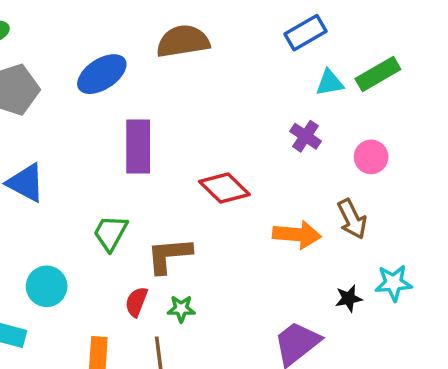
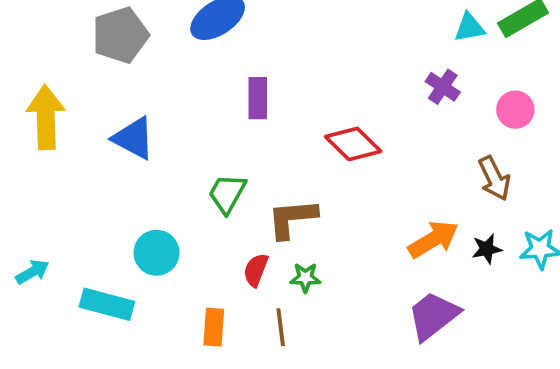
purple rectangle: (138, 147) -> (258, 98), size x0.7
orange arrow: (297, 235) -> (433, 239), moved, turned -36
black star: (349, 298) -> (487, 249), moved

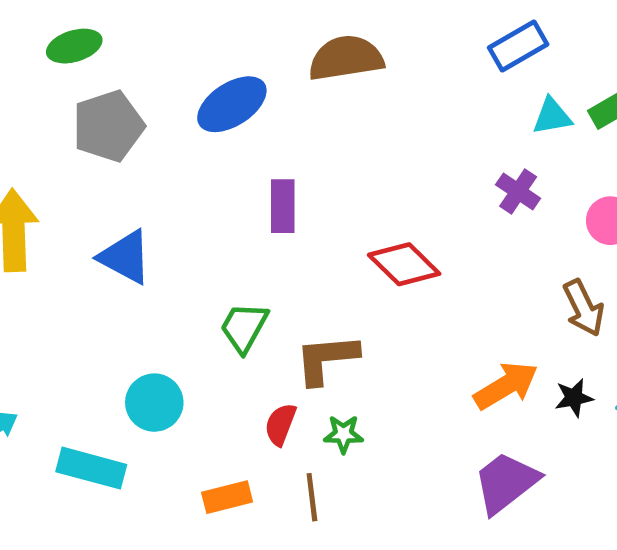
orange rectangle: (214, 327) -> (227, 497), turned 72

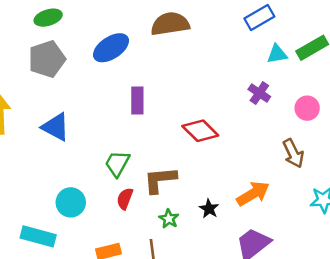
green ellipse: (74, 46) -> (48, 18), moved
black star: (574, 398) -> (209, 209), moved, turned -30
red semicircle: (280, 424) -> (125, 199), moved
green star: (343, 434) -> (169, 219), turned 30

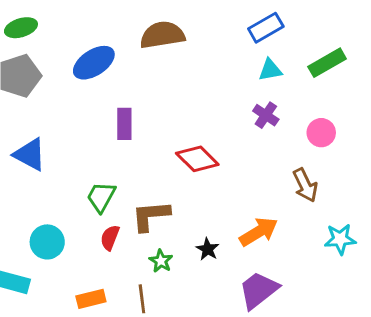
cyan triangle: (277, 54) -> (270, 70), moved

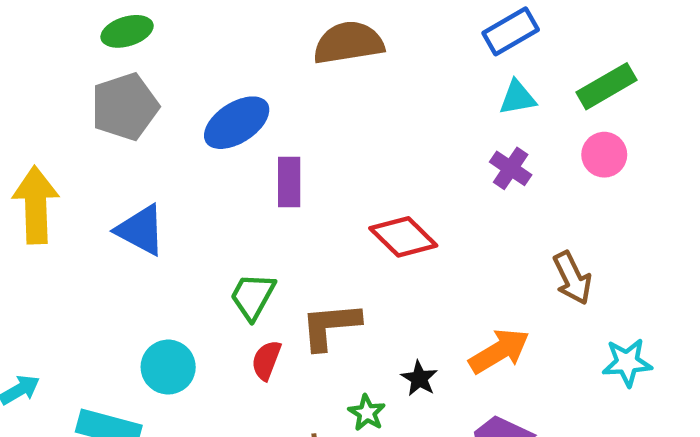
blue ellipse: (94, 63) -> (237, 123), moved
pink circle: (321, 133) -> (604, 155), moved
green star: (161, 261) -> (367, 413), moved

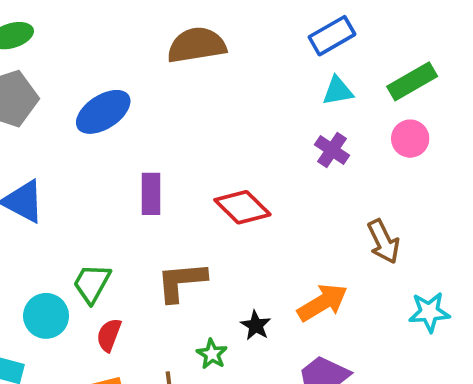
purple rectangle: (289, 182) -> (151, 194), moved
green trapezoid: (253, 296) -> (92, 283), moved
red semicircle: (266, 360) -> (109, 335), moved

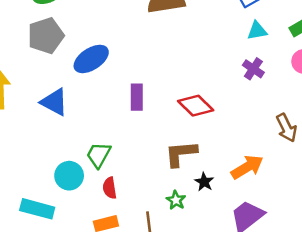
blue ellipse: (103, 112) -> (91, 59), moved
brown L-shape: (181, 282) -> (181, 154), moved
red semicircle: (109, 335) -> (110, 188), turned -30

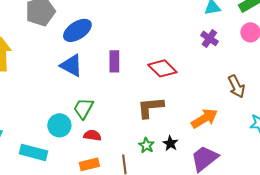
blue triangle: (54, 102) -> (71, 65), moved
black star: (204, 182) -> (170, 143), moved
red semicircle: (110, 188) -> (92, 135), turned 108

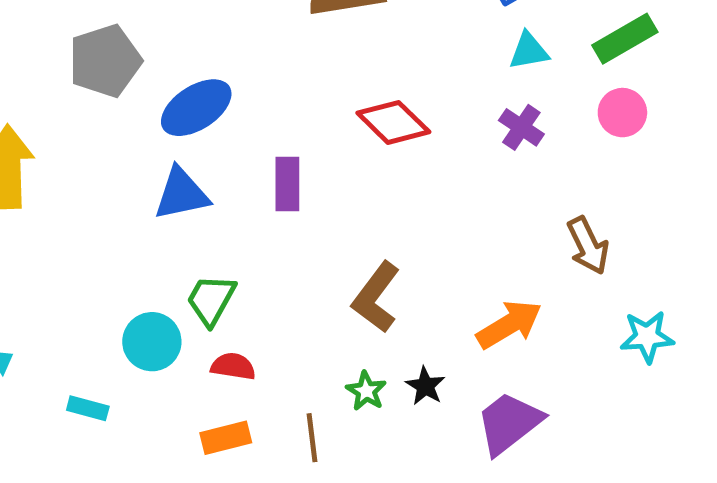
blue triangle: (71, 65) -> (181, 194), turned -40
red diamond: (162, 68) -> (393, 122), moved
brown L-shape: (150, 107) -> (376, 297), turned -48
cyan rectangle: (33, 152) -> (88, 408), size x0.6

